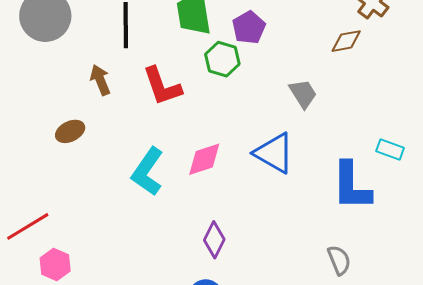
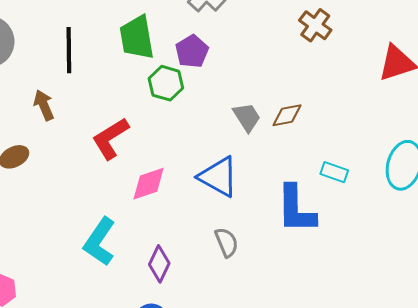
brown diamond: (346, 41) -> (287, 115), moved
red L-shape: (162, 86) -> (110, 138), moved, turned 78
cyan L-shape: (147, 172) -> (100, 242), moved
gray semicircle: (339, 260) -> (227, 242), moved

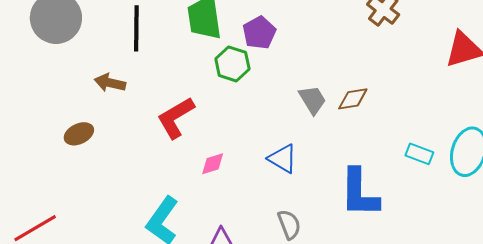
brown arrow: (44, 105) -> (110, 83), turned -56
cyan rectangle: (334, 172) -> (419, 154), moved
blue triangle: (218, 177) -> (283, 159), size x0.7
pink diamond: (149, 184) -> (213, 164), size x0.7

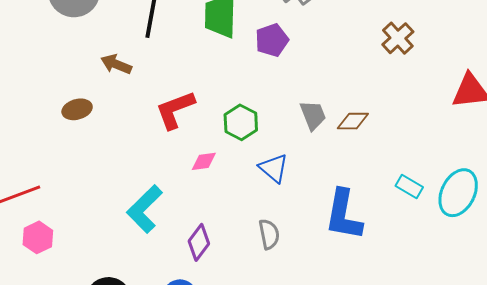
green hexagon: (232, 64) -> (241, 122), moved

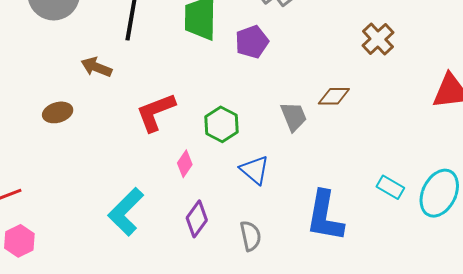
brown diamond: (353, 121) -> (334, 96), moved
pink diamond: (204, 161) -> (185, 164), turned -48
purple diamond: (199, 242) -> (197, 219), moved

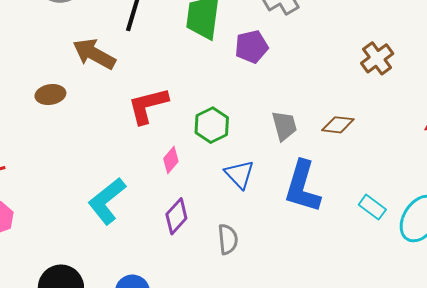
brown arrow: (96, 67) -> (94, 54), size x1.4
brown diamond: (334, 96) -> (338, 125), moved
blue L-shape: (325, 216) -> (302, 187), moved

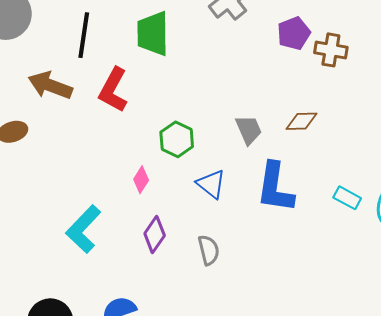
purple pentagon: (252, 47) -> (294, 33), moved
brown cross: (377, 58) -> (331, 50), turned -36
red L-shape: (148, 105) -> (113, 90), moved, turned -39

